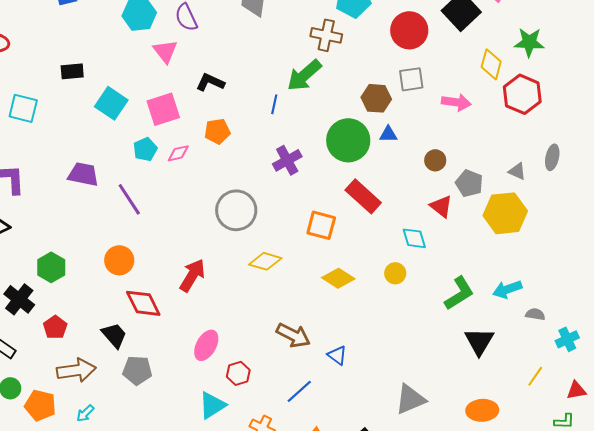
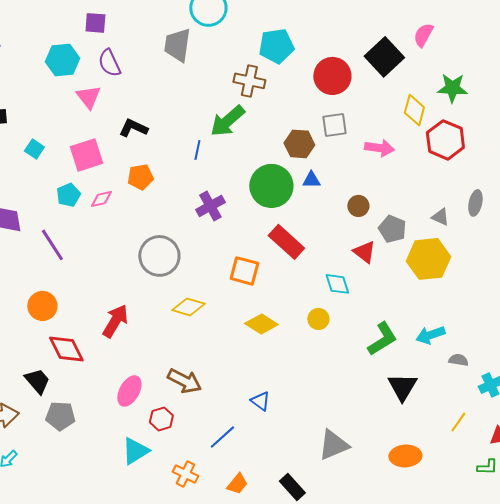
cyan square: (111, 103) -> (34, 149), size x0.6
brown arrow: (293, 335) -> (184, 381), moved

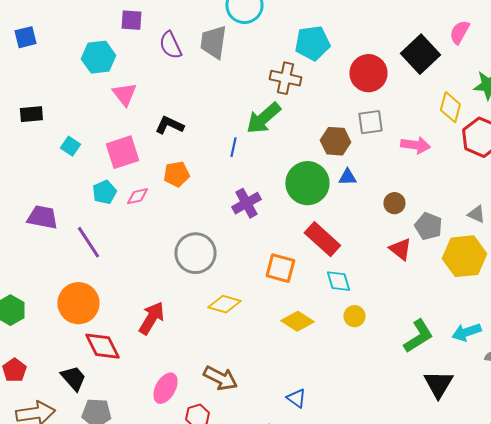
purple semicircle: (109, 63) -> (170, 45), moved
cyan diamond: (337, 284) -> (338, 281), moved
orange circle: (42, 306) -> (78, 303), size x1.4

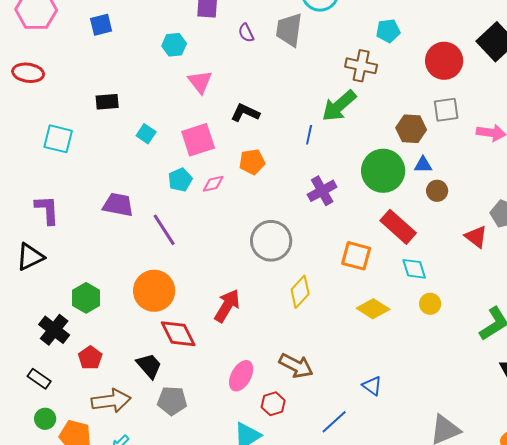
cyan pentagon: (312, 43) -> (388, 31), size x0.7
purple semicircle: (170, 45) -> (246, 33), size x0.7
cyan hexagon: (98, 57) -> (174, 45), size x0.7
brown circle: (394, 203) -> (437, 191), moved
yellow diamond: (224, 304) -> (300, 292), turned -64

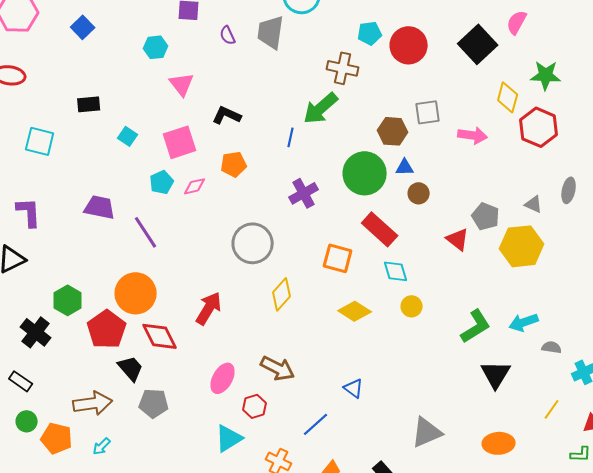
blue square: (101, 25) -> (83, 27), turned -30
red circle: (444, 61) -> (409, 45), moved
red pentagon: (90, 358) -> (107, 329), moved, size x1.6

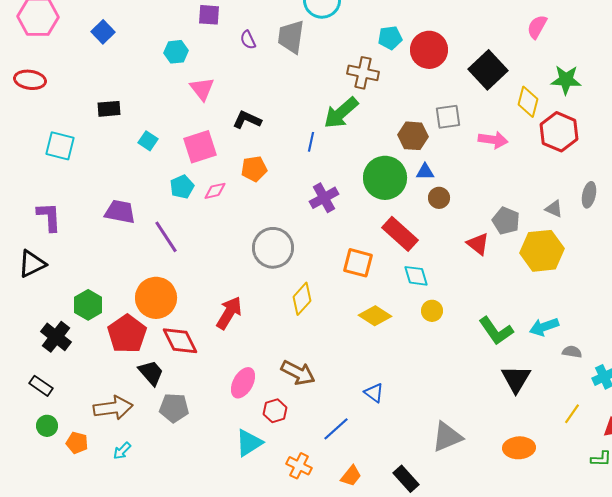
black square: (478, 44) -> (488, 70), moved
green L-shape: (476, 326) -> (496, 331), turned 87
orange pentagon: (57, 438) -> (77, 443), size x0.7

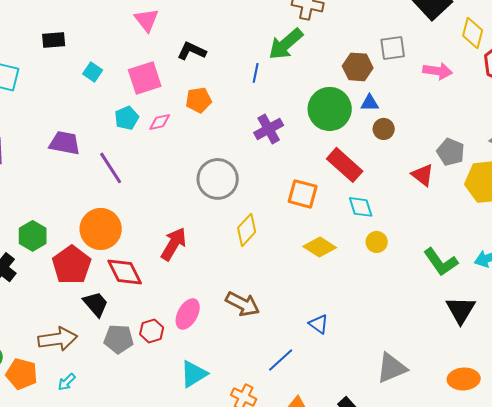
red hexagon: (275, 411) -> (152, 331), moved
orange pentagon: (77, 443) -> (22, 374), size x1.4

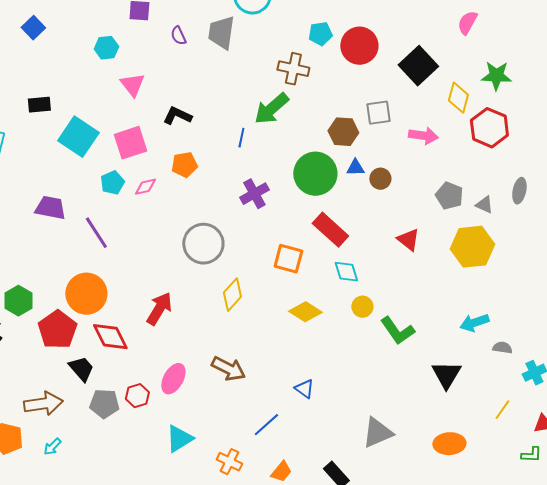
cyan square: (93, 72) -> (78, 137), size x2.0
brown circle: (384, 129) -> (380, 179), moved
gray pentagon: (451, 152) -> (449, 196), moved
green L-shape: (441, 262) -> (397, 331), moved

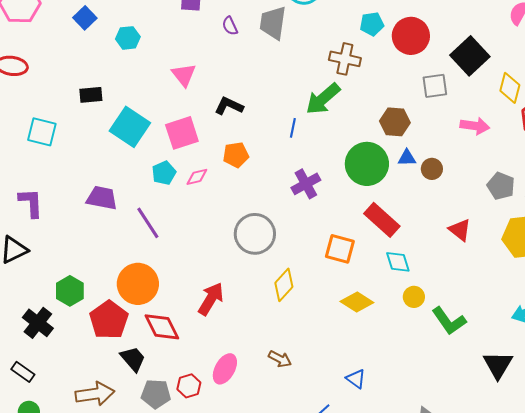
cyan hexagon: (106, 48) -> (128, 38), moved
gray square: (378, 113) -> (435, 86), moved
brown arrow: (228, 369) -> (280, 359), size x0.7

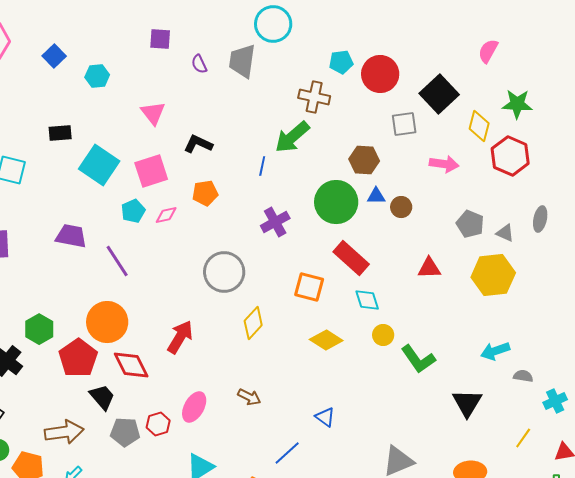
red triangle: (460, 230) -> (429, 268), turned -40

